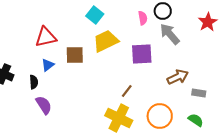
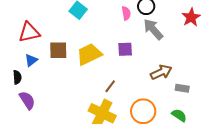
yellow trapezoid: (106, 41) -> (89, 54), moved
purple square: (142, 54) -> (125, 49), size x0.7

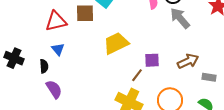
purple square: (125, 49) -> (152, 60), moved
brown square: (58, 50) -> (85, 13), moved
blue triangle: (31, 60) -> (58, 49), turned -32

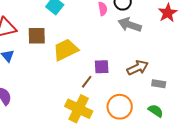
brown square: (85, 13) -> (37, 36), moved
gray arrow: (180, 18) -> (130, 25), turned -30

